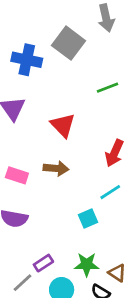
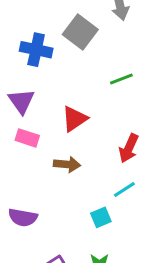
red triangle: (63, 125) -> (74, 119), turned 40
pink rectangle: (17, 175) -> (27, 138), moved

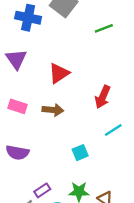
green line: (121, 79) -> (104, 28), moved
pink rectangle: (27, 138) -> (17, 106), moved
cyan line: (124, 189) -> (113, 130), moved

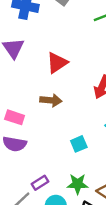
pink rectangle: (17, 106) -> (15, 117), moved

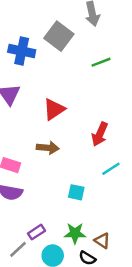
cyan square: (79, 144) -> (76, 192), turned 35

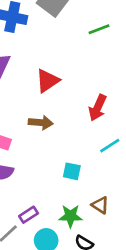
brown triangle: (102, 241) -> (100, 205), moved

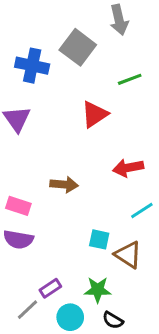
red triangle: (47, 81) -> (95, 114), moved
red arrow: (98, 108) -> (128, 168), turned 55
brown triangle: (100, 205) -> (128, 255), moved, size x1.4

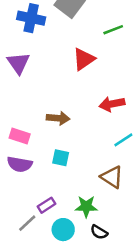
cyan square: (99, 239) -> (61, 158), moved

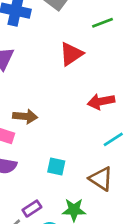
brown arrow: (58, 118) -> (25, 116), moved
cyan square: (61, 158) -> (56, 167), moved

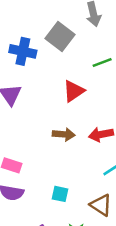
brown arrow: (25, 116) -> (64, 134), moved

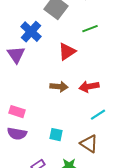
blue cross: (23, 51) -> (31, 32), moved, turned 30

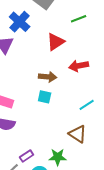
red arrow: (89, 87) -> (79, 66), moved
cyan square: (56, 135) -> (45, 97), moved

